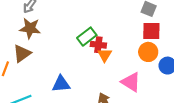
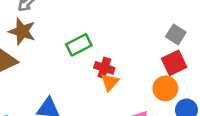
red square: (151, 31) -> (174, 63), turned -36
green rectangle: (87, 37) -> (79, 45), moved

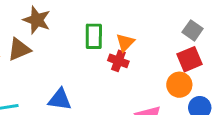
green rectangle: (79, 45) -> (94, 36), turned -65
orange triangle: (110, 82) -> (125, 42), moved

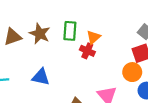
brown star: (37, 20) -> (40, 34), moved

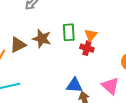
blue triangle: (41, 77) -> (74, 85), moved

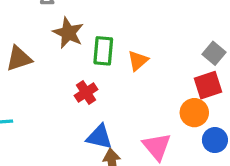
brown star: (42, 39) -> (68, 33), moved
red cross: (87, 48) -> (86, 93), moved, turned 32

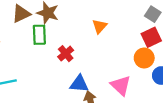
green rectangle: (103, 51) -> (39, 35), moved
brown triangle: (19, 59) -> (21, 14), moved

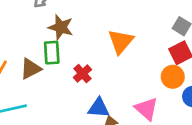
brown triangle: (21, 14) -> (31, 69), moved
orange triangle: (100, 26) -> (121, 41), size x1.5

